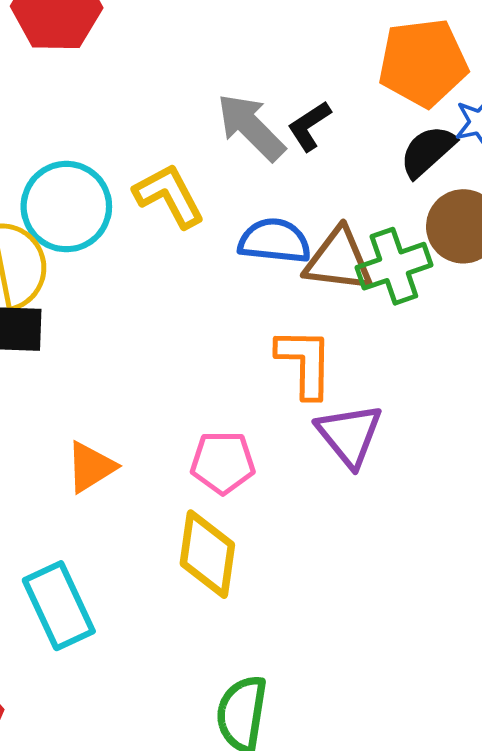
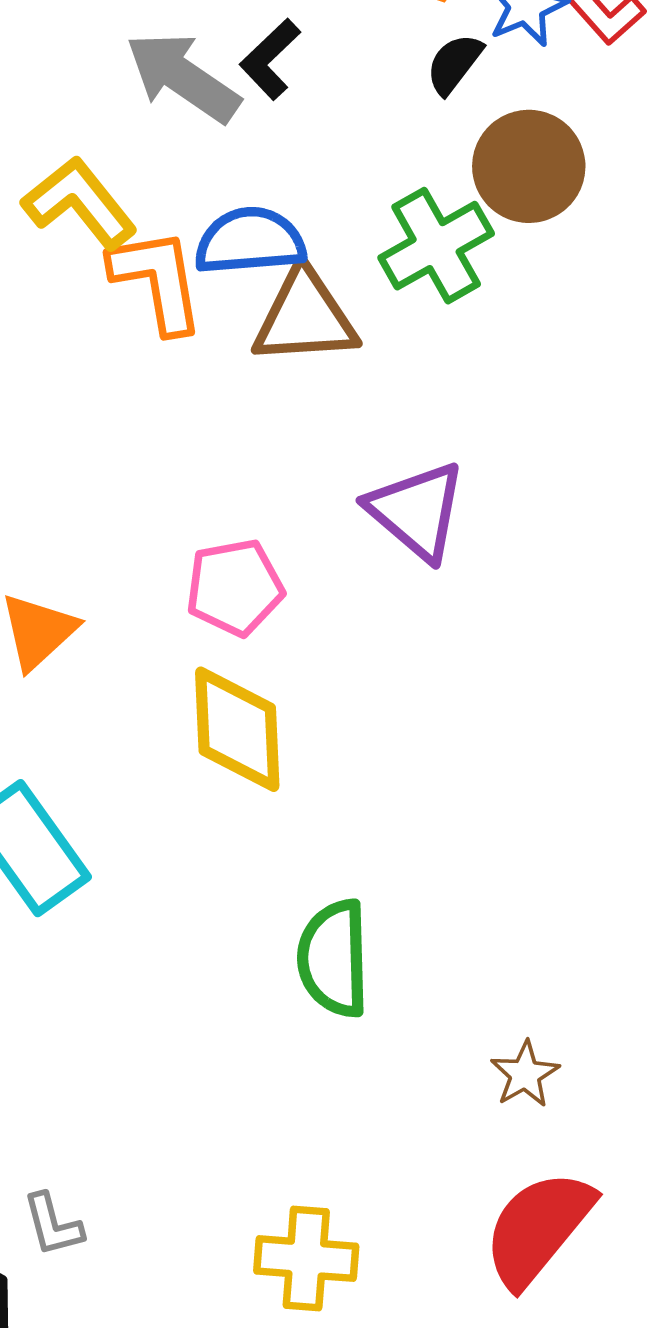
black semicircle: (428, 151) -> (454, 64), size x0.7
brown triangle: (339, 260) -> (305, 317), moved
orange L-shape: (305, 363) -> (157, 281), moved

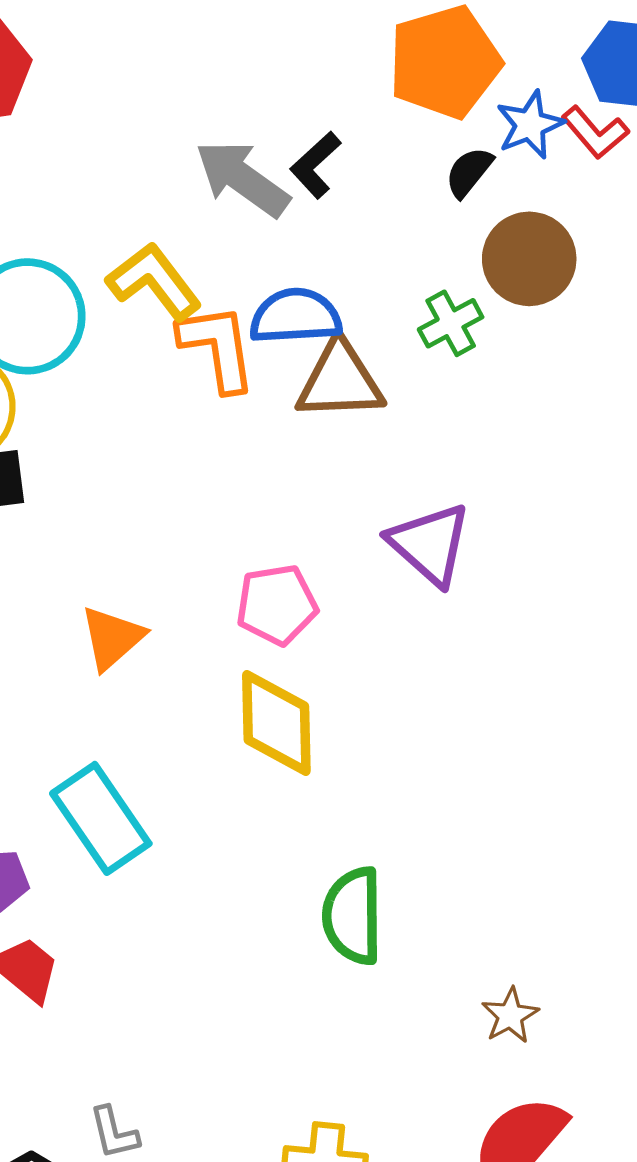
green cross: (436, 246) -> (451, 323), size x0.7

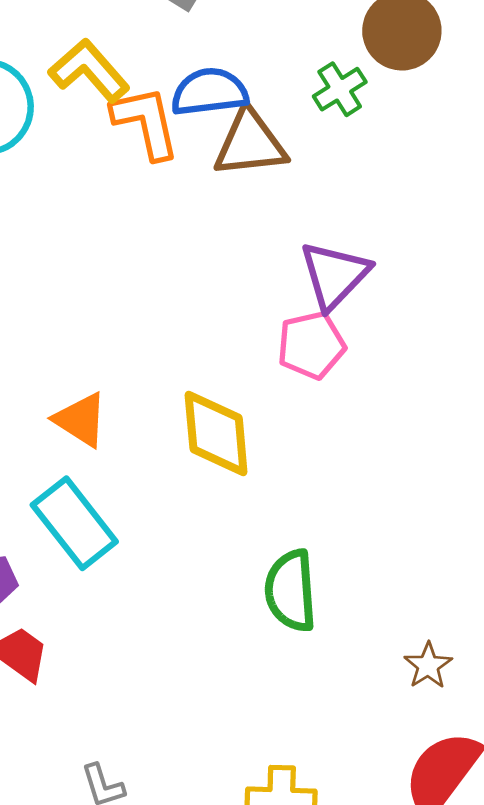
purple triangle: (430, 544) -> (334, 275), turned 36
pink pentagon: (277, 605) -> (311, 345), moved
orange triangle: (112, 638) -> (81, 420), moved, turned -42

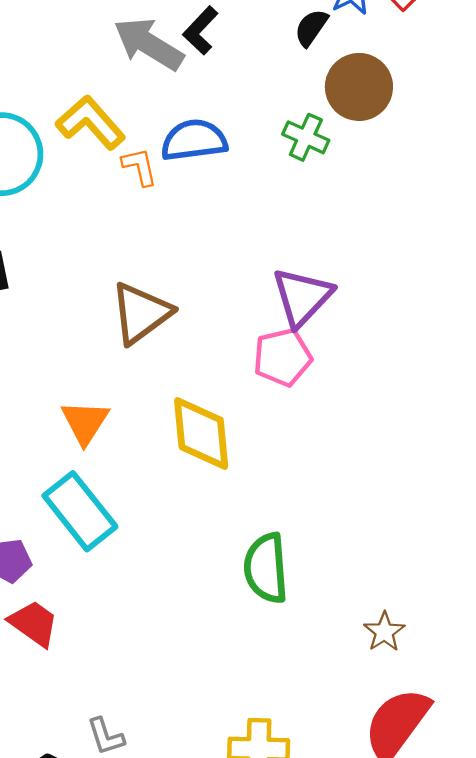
green cross: (340, 89) -> (306, 137), turned -33
orange L-shape: (146, 122) -> (140, 167), size x0.6
brown triangle: (250, 143) -> (141, 313), moved, turned -30
orange triangle: (81, 420) -> (85, 422), turned 30

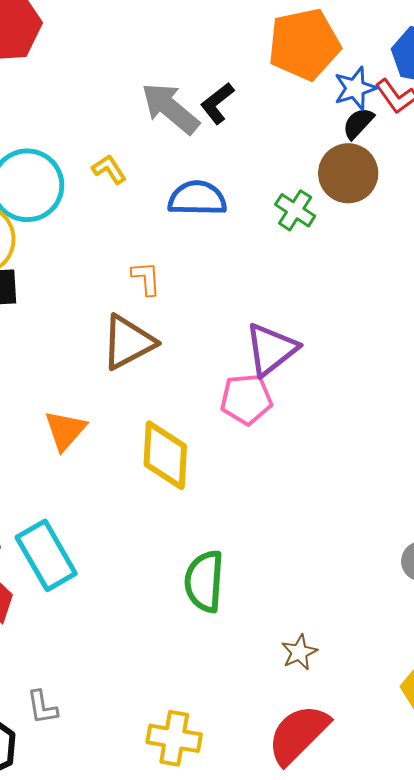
black semicircle: (311, 28) -> (358, 123), moved
yellow L-shape: (91, 123) -> (109, 169), size x0.6
orange L-shape: (140, 167) -> (146, 278), moved
cyan rectangle: (80, 511) -> (46, 555), moved

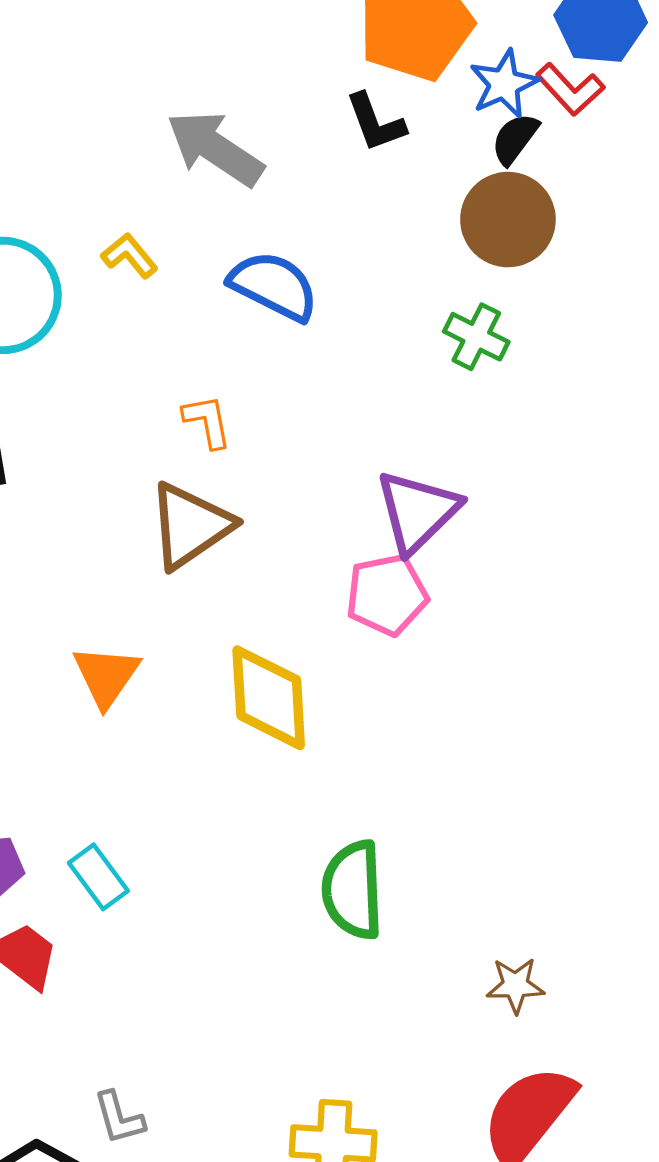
black L-shape: (217, 103) -> (375, 122), moved, turned -66
blue semicircle: (197, 198) -> (274, 286), turned 32
green cross: (295, 210) -> (476, 337), moved
cyan rectangle: (46, 555) -> (98, 877), size x0.6
brown star: (299, 652) -> (515, 985), turned 30

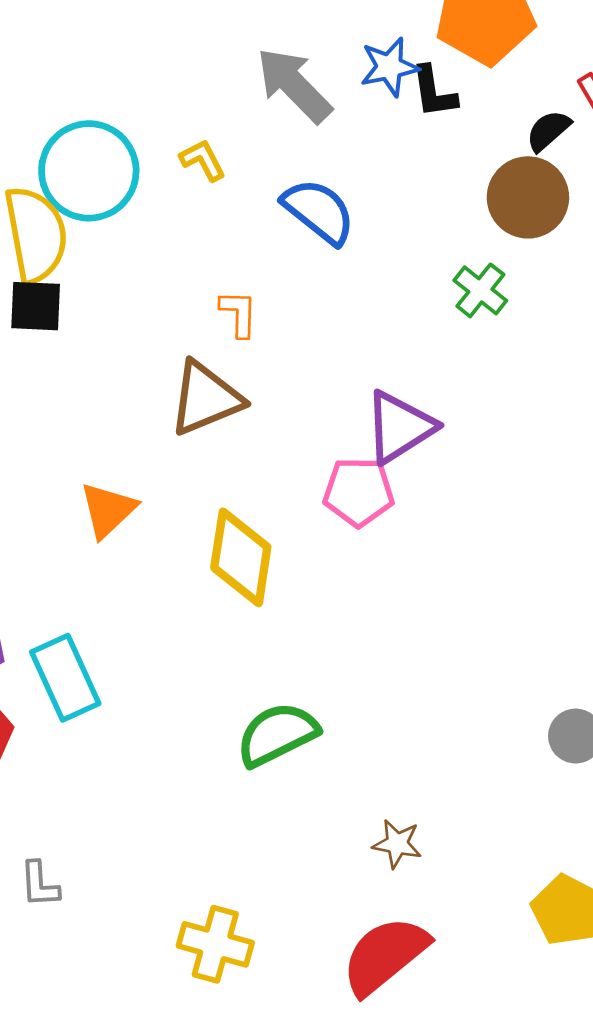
blue star: (504, 84) -> (389, 67), moved
cyan rectangle: (98, 877) -> (65, 678), size x1.5
green semicircle: (353, 890) -> (277, 734), turned 54

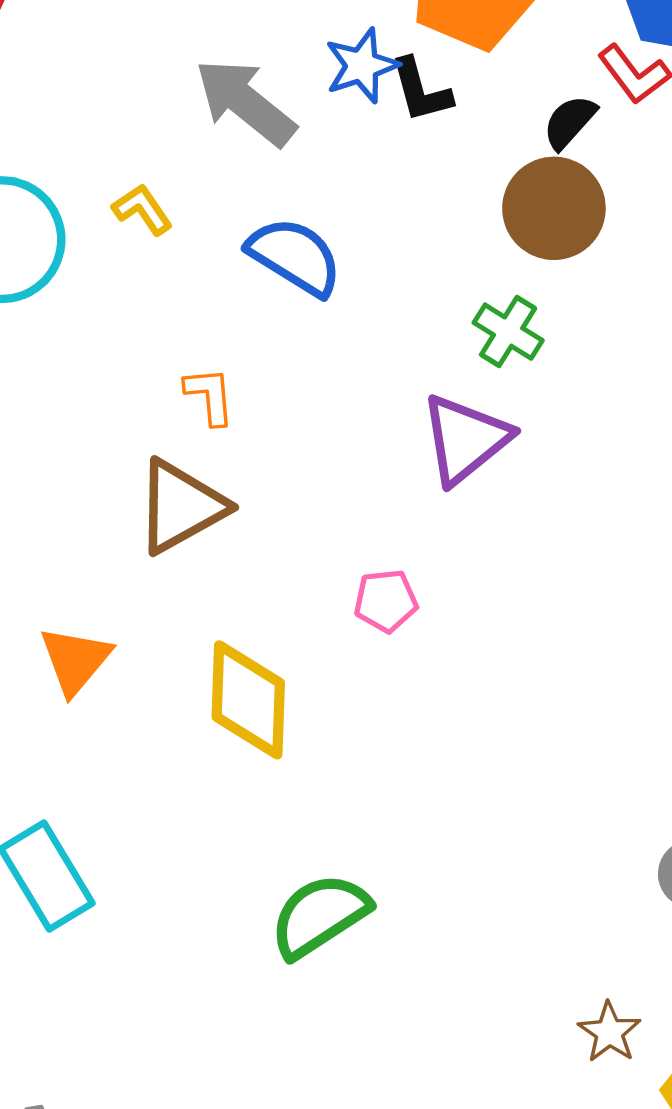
purple triangle: (399, 427) -> (465, 439), moved
pink pentagon: (359, 492) -> (386, 601), size x0.7
brown star: (397, 844) -> (609, 1032), moved, turned 30

